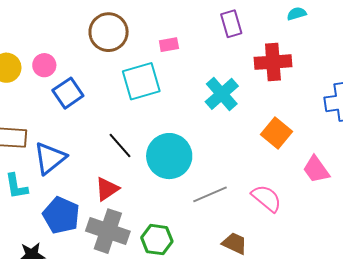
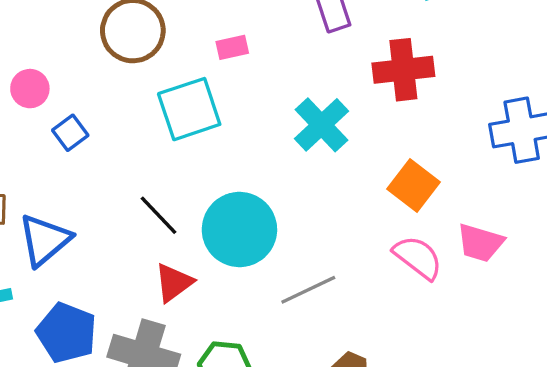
blue square: (68, 93) -> (70, 133), size x0.7
pink trapezoid: (316, 170) -> (480, 243), turned -36
red triangle: (107, 189) -> (174, 283), moved
pink semicircle: (267, 198) -> (418, 257), moved

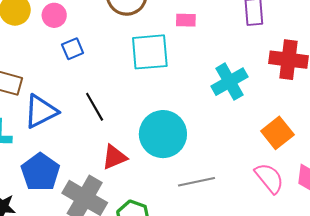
black line: (158, 215) -> (95, 107), moved

